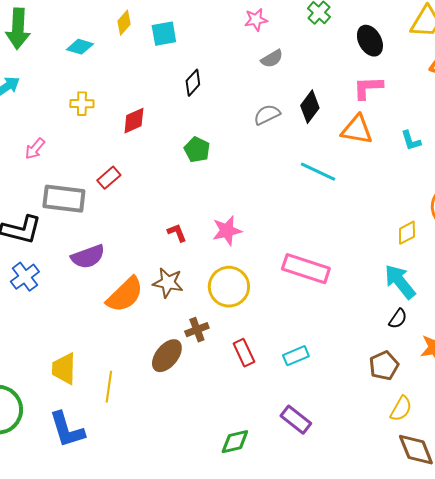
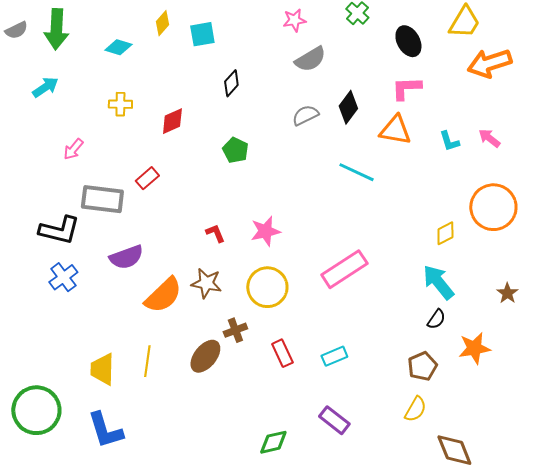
gray semicircle: (272, 59) -> (310, 59), size x1.4
pink rectangle: (306, 269) -> (344, 269), turned -51
yellow line: (109, 387) -> (147, 361), moved
yellow semicircle: (401, 409) -> (415, 409), moved

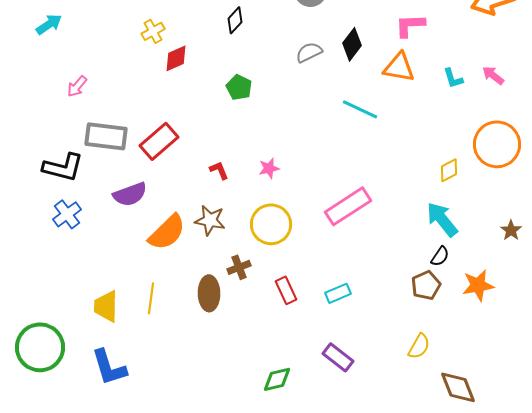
yellow cross: (120, 104) -> (153, 31), moved, turned -30
red rectangle: (147, 178) -> (159, 141), moved, size x1.6
pink star: (265, 231) -> (269, 168), size x0.7
brown ellipse: (205, 356) -> (209, 293), turned -40
brown pentagon: (422, 366) -> (426, 285), moved

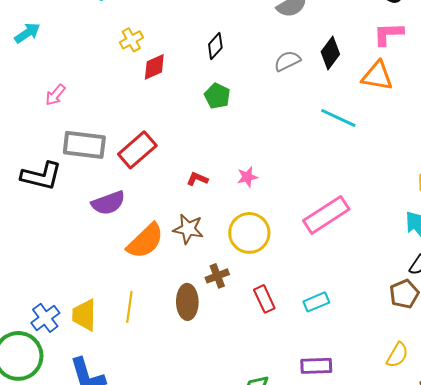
black diamond: (235, 20) -> (215, 46), moved
red L-shape: (219, 170) -> (197, 179), turned -45
blue cross: (67, 214) -> (45, 318), moved
purple rectangle: (338, 357) -> (316, 366), turned -40

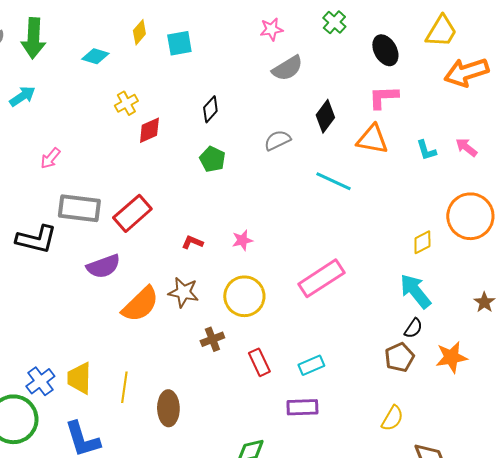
gray semicircle: (287, 61) -> (277, 140), moved
brown ellipse: (187, 302) -> (168, 408), moved
yellow line: (129, 307) -> (124, 387), moved
purple rectangle: (316, 366) -> (302, 407), moved

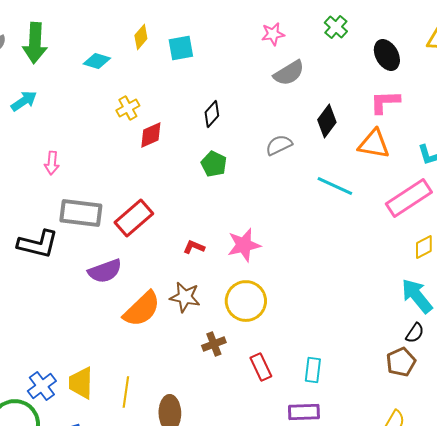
pink arrow: (50, 158) -> (52, 163), turned -35
pink star: (242, 240) -> (244, 245), size x1.6
pink rectangle: (321, 278) -> (409, 198), moved
cyan rectangle: (311, 365) -> (313, 370), turned -60

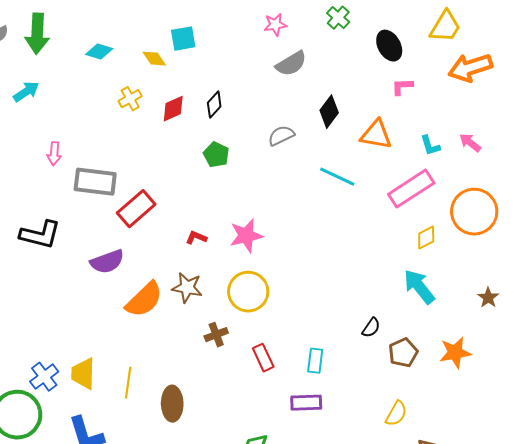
yellow diamond: (141, 37) -> (154, 59), moved, turned -75
pink L-shape: (385, 102) -> (402, 87), moved, size x0.7
red diamond: (151, 135) -> (173, 109), moved
gray rectangle: (81, 213) -> (95, 182), moved
black semicircle: (415, 333) -> (371, 328), moved

